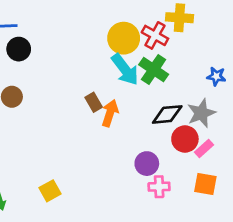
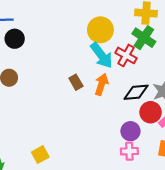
red cross: (155, 35) -> (126, 55), moved
green cross: (154, 70) -> (144, 38), moved
orange arrow: (110, 113) -> (102, 84), moved
purple circle: (147, 164) -> (130, 131), moved

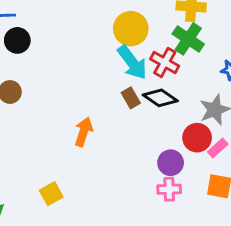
brown rectangle: (76, 82) -> (131, 98), moved
orange arrow: (102, 84) -> (84, 132), moved
black diamond: (136, 92) -> (160, 98), moved, turned 40

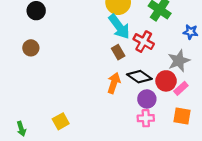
red cross: (165, 63) -> (144, 42), moved
black diamond: (160, 98) -> (139, 77), moved
orange arrow: (84, 132) -> (114, 83), moved

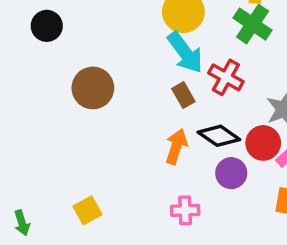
brown circle: (31, 48) -> (93, 88), moved, size x1.5
pink cross: (146, 118) -> (185, 210), moved

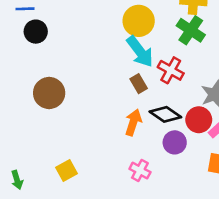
brown circle: (93, 88) -> (49, 93), moved
pink cross: (185, 210) -> (140, 170), turned 30

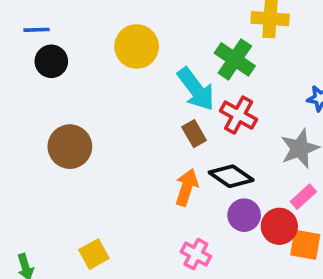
yellow circle: (139, 21) -> (137, 46), moved
green cross: (191, 30) -> (235, 59), moved
red circle: (199, 120) -> (279, 226), moved

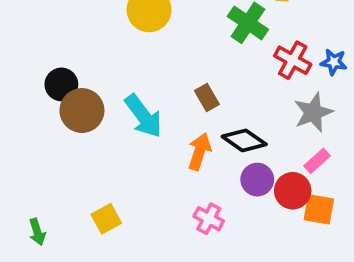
black circle: (51, 61) -> (61, 84), moved
cyan arrow: (196, 89) -> (143, 116), moved
red cross: (239, 115) -> (293, 60), moved

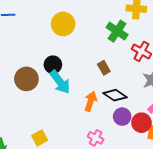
black circle: (61, 84) -> (53, 65), moved
brown rectangle: (207, 97) -> (104, 68), moved

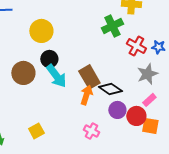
yellow circle: (63, 24) -> (41, 31), moved
green cross: (117, 31) -> (112, 26), turned 30
brown rectangle: (104, 68) -> (89, 77), moved, size x1.6

